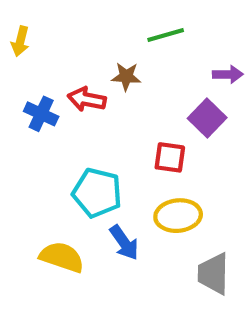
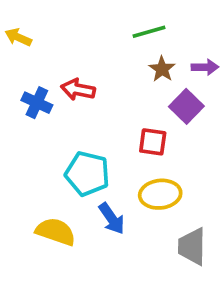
yellow arrow: (20, 41) -> (18, 37), turned 100
brown star: (126, 76) -> (162, 69), moved, turned 30

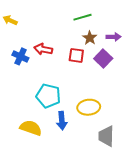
red square: (153, 142) -> (76, 55), moved
blue arrow: (112, 218) -> (62, 121), turned 30

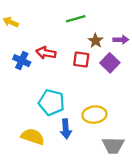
green line: (82, 17) -> (76, 19), moved
gray trapezoid: (106, 136) -> (113, 145), turned -90

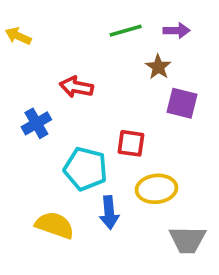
purple arrow: (121, 40) -> (176, 31), moved
red square: (81, 59) -> (131, 143), moved
blue cross: (22, 61) -> (36, 123), moved, turned 35
purple square: (110, 63) -> (182, 103), turned -30

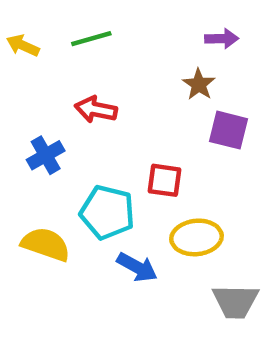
green line: (126, 31) -> (91, 39), moved
blue arrow: (109, 212) -> (137, 267), turned -56
yellow semicircle: (55, 225) -> (46, 244), moved

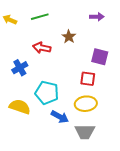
brown star: (199, 84) -> (69, 37), moved
red square: (164, 180) -> (88, 79), moved
gray trapezoid: (235, 301) -> (85, 132), moved

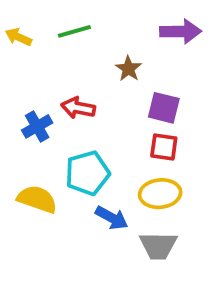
purple arrow: (97, 17) -> (181, 31), size x1.5
red arrow: (42, 48) -> (78, 108), moved
purple square: (100, 57) -> (164, 108), moved
cyan pentagon: (47, 93) -> (87, 173), turned -30

